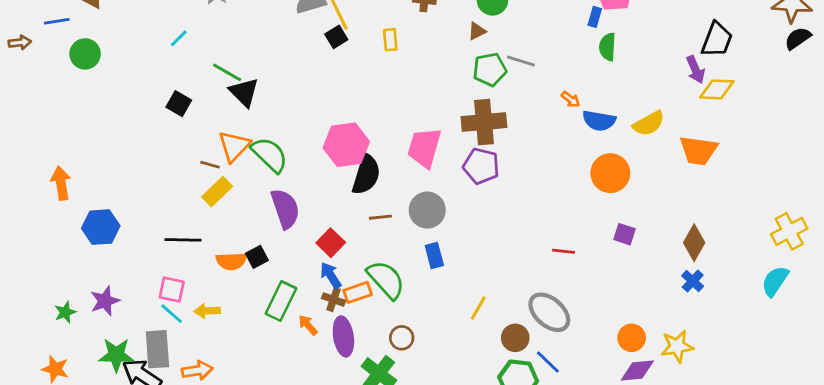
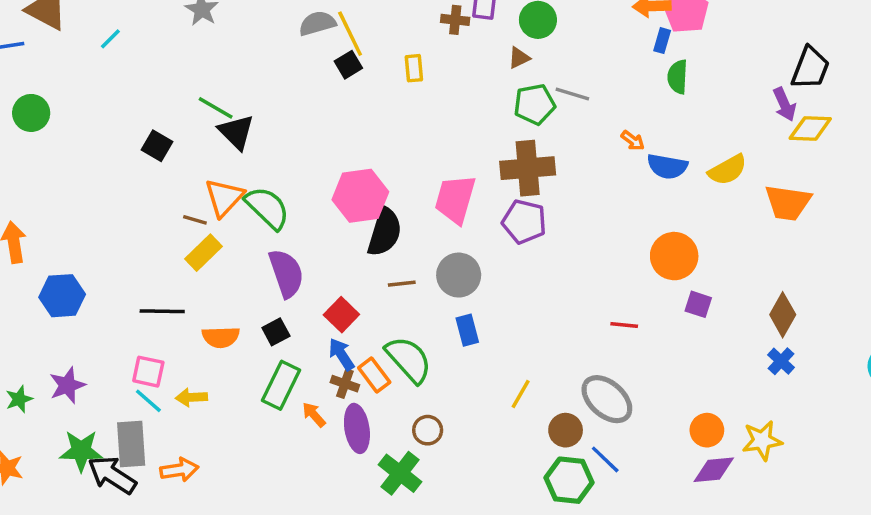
cyan line: (179, 38) -> (110, 39), moved
green circle: (85, 54) -> (31, 113), moved
orange circle: (610, 173) -> (674, 256), moved
black square: (257, 257) -> (276, 332), moved
orange rectangle: (358, 292) -> (374, 375), turned 72

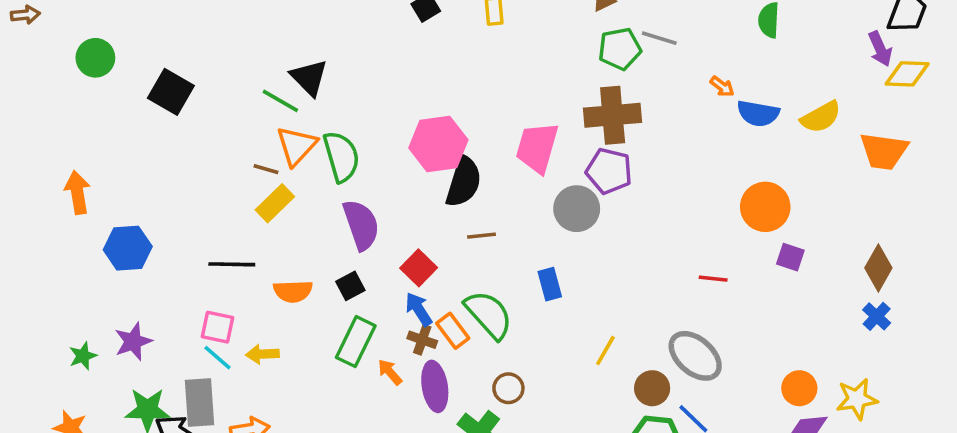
green line: (216, 108) -> (280, 101), moved
black square: (157, 146) -> (171, 92), moved, size x1.4
green semicircle: (267, 208) -> (341, 157), turned 30
gray circle: (459, 275) -> (577, 209), moved

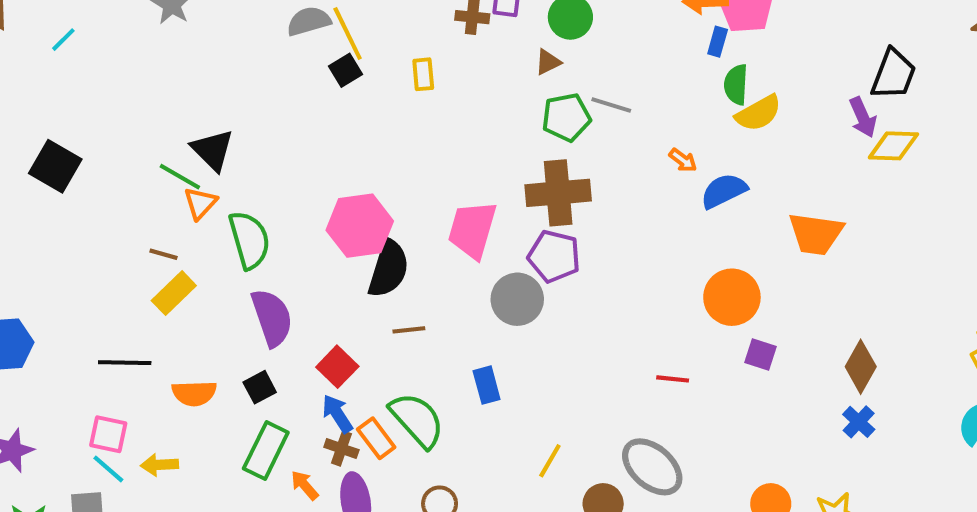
blue semicircle: (758, 113) -> (724, 191), turned 144
yellow semicircle: (821, 117) -> (758, 113), moved
orange triangle: (297, 146) -> (200, 203), moved, size x0.7
orange trapezoid: (884, 151) -> (816, 234), moved

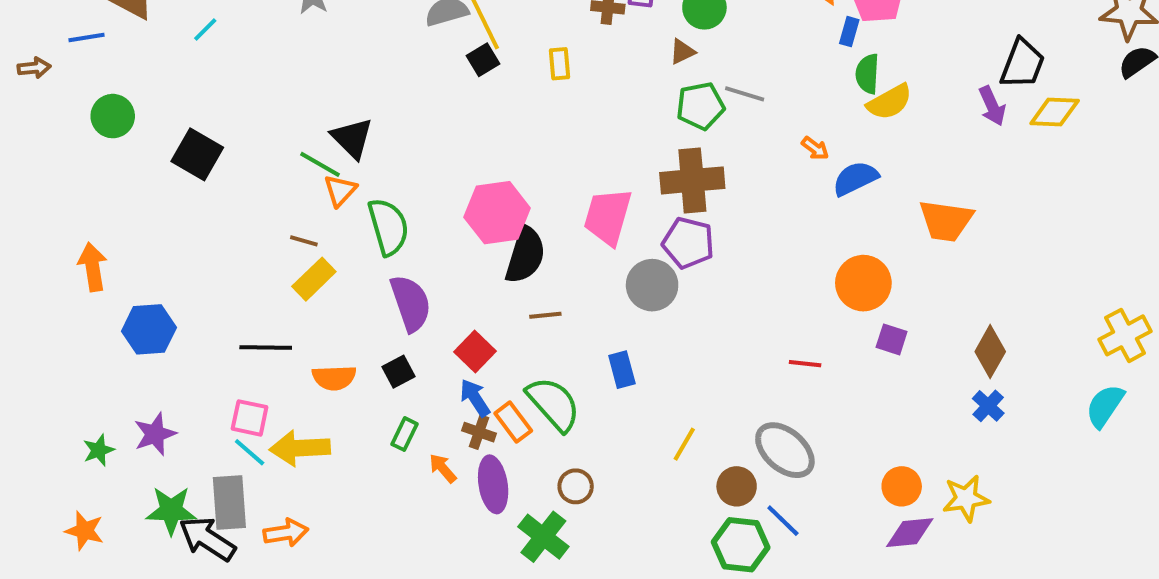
yellow diamond: (893, 146) -> (1055, 112), moved
green rectangle: (266, 451) -> (405, 434), size x0.6
yellow arrow: (159, 465) -> (300, 448), size x1.6

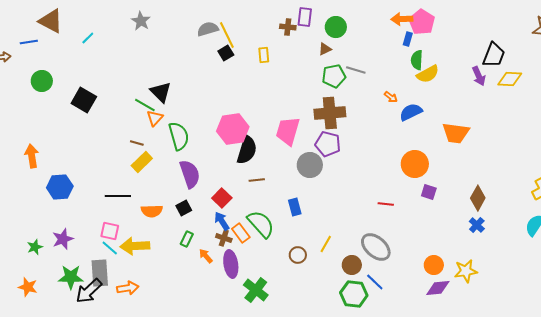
brown circle: (576, 486) -> (298, 255), moved
black arrow: (207, 539) -> (89, 291), turned -76

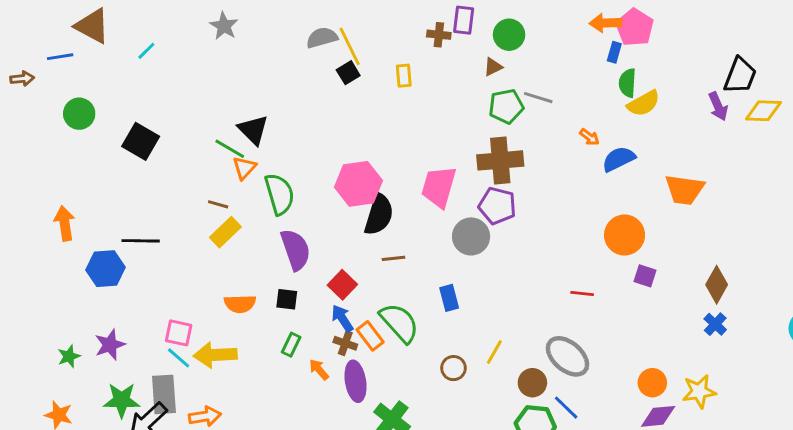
black line: (118, 196) -> (141, 241), moved
black square: (184, 208) -> (287, 299), turned 35

